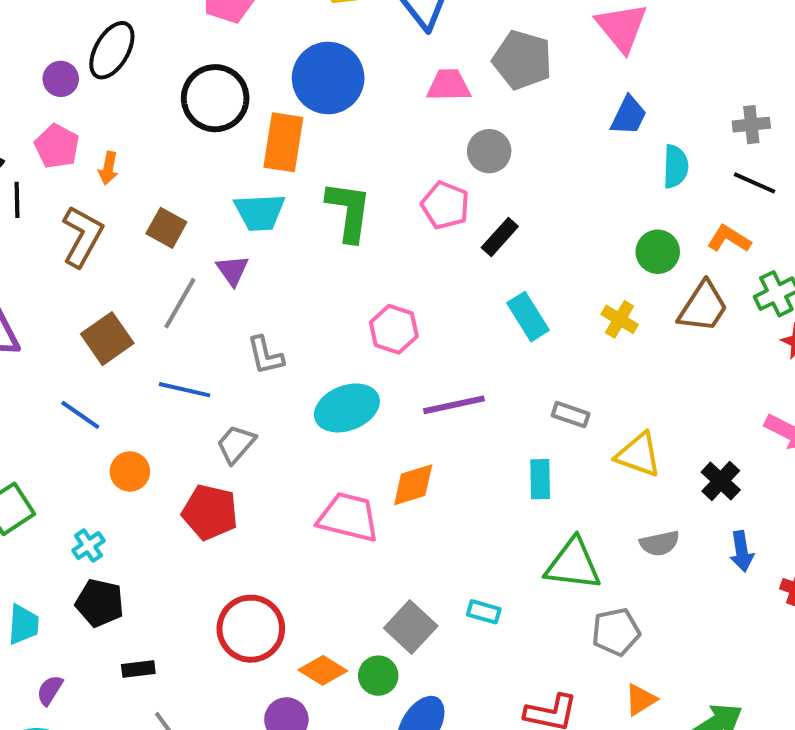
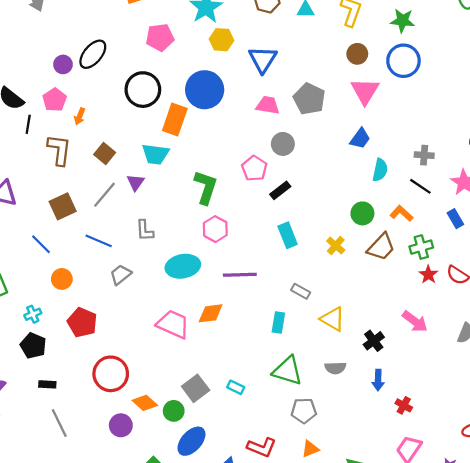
green L-shape: (349, 211) -> (206, 187), moved
brown L-shape: (82, 236) -> (59, 150), turned -32
red pentagon: (210, 512) -> (82, 322), moved

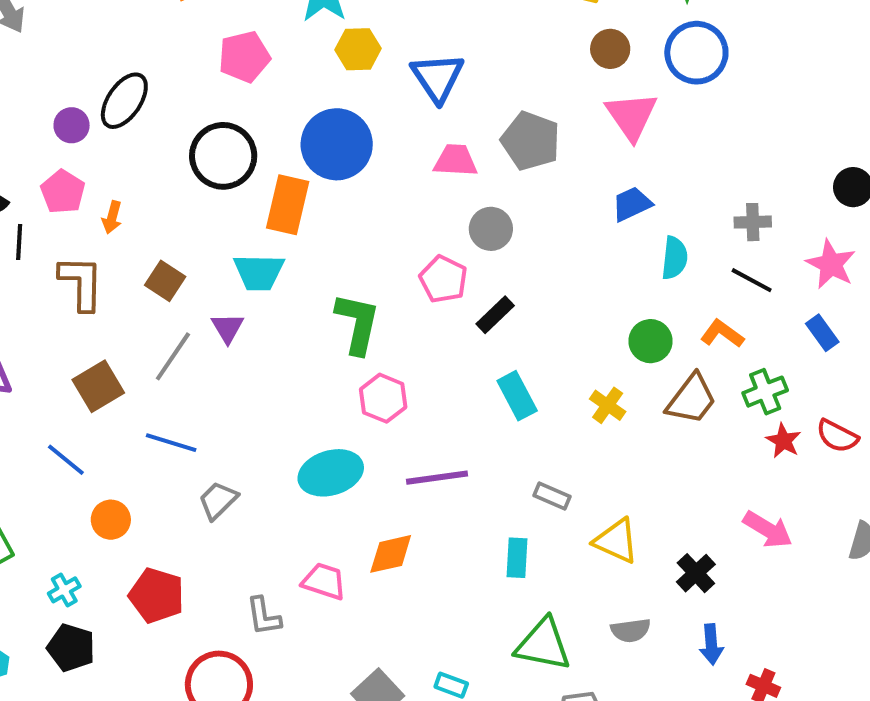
blue trapezoid: (360, 139) -> (632, 204), turned -145
gray L-shape: (145, 231) -> (264, 616), moved
pink trapezoid: (173, 324) -> (324, 581), size x0.7

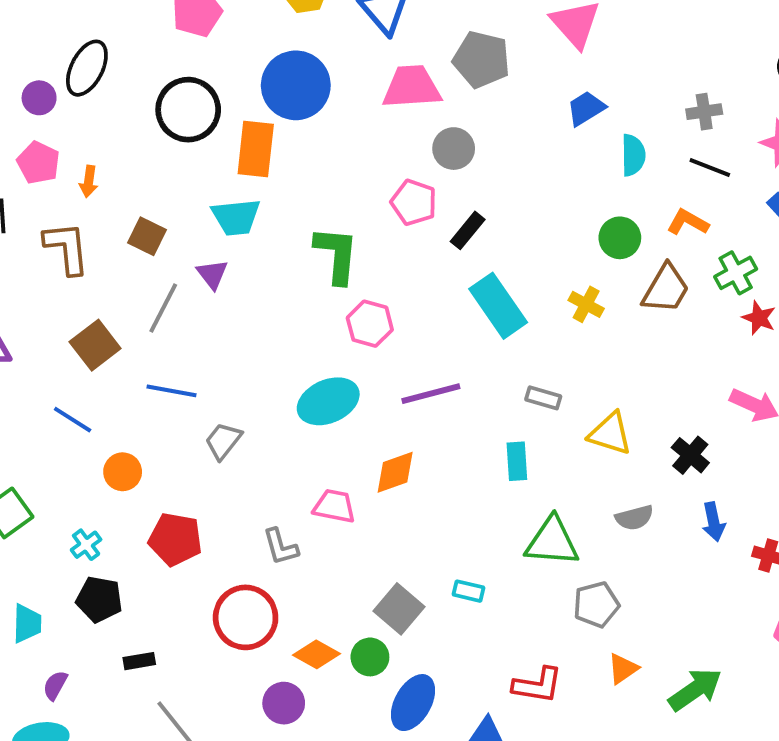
pink trapezoid: (456, 161) -> (412, 87), size x1.4
cyan rectangle: (517, 396) -> (498, 306), size x1.4

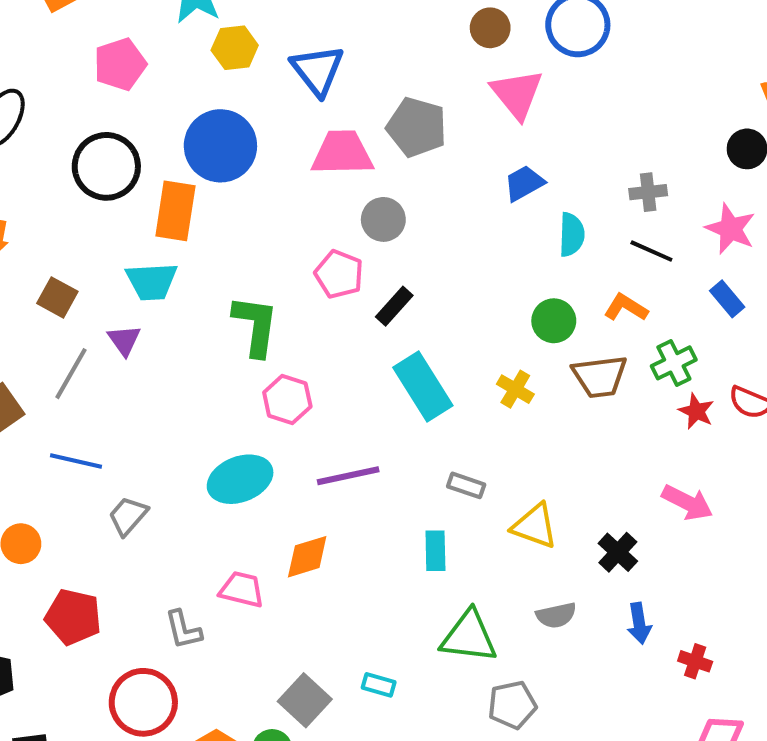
brown trapezoid: (666, 289) -> (600, 376), turned 50

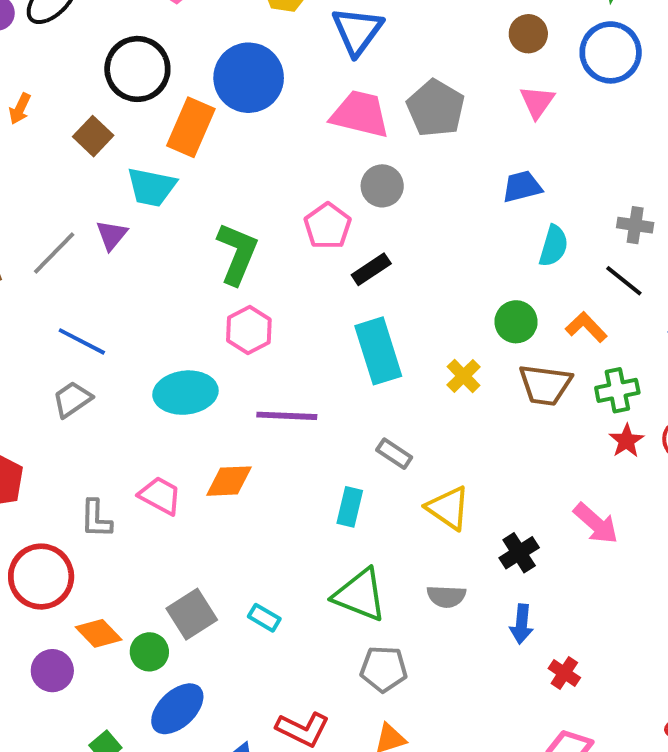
pink triangle: (517, 94) -> (537, 102), size x0.7
brown square: (57, 297) -> (93, 136), moved
blue line: (76, 461) -> (82, 341), moved

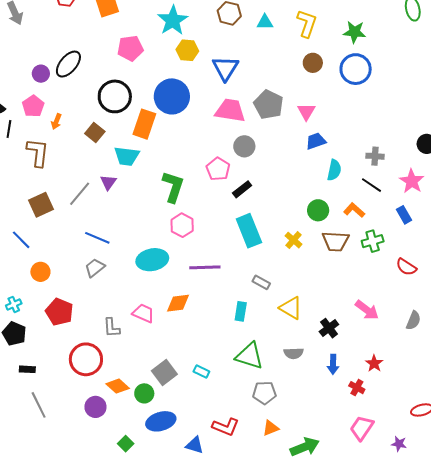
pink triangle: (537, 102) -> (306, 112), moved
red star: (626, 441) -> (374, 363), moved
blue ellipse: (177, 709) -> (161, 421), turned 32

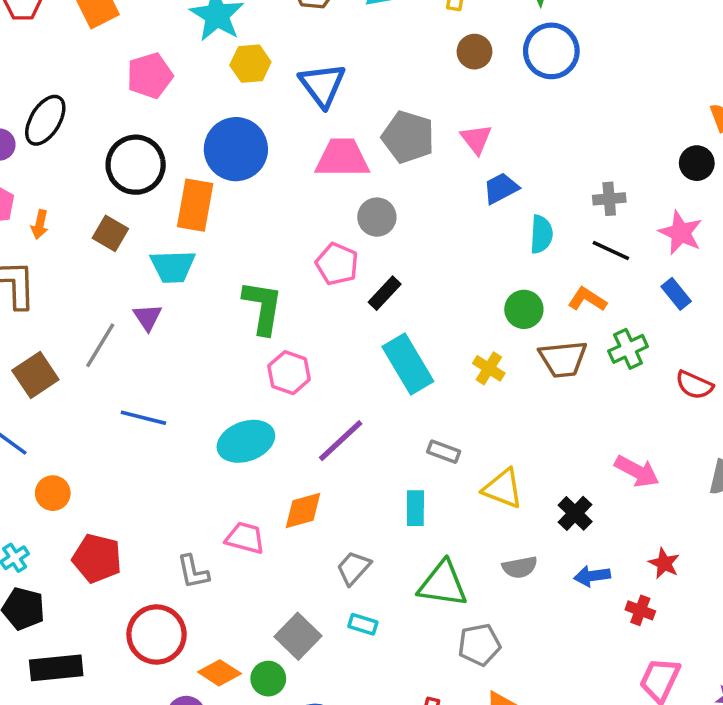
purple line: (205, 267) -> (341, 441), turned -32
gray trapezoid: (95, 268) -> (354, 568), moved
blue arrow: (333, 364) -> (592, 576), turned 90
black rectangle: (27, 369) -> (56, 668), size x1.8

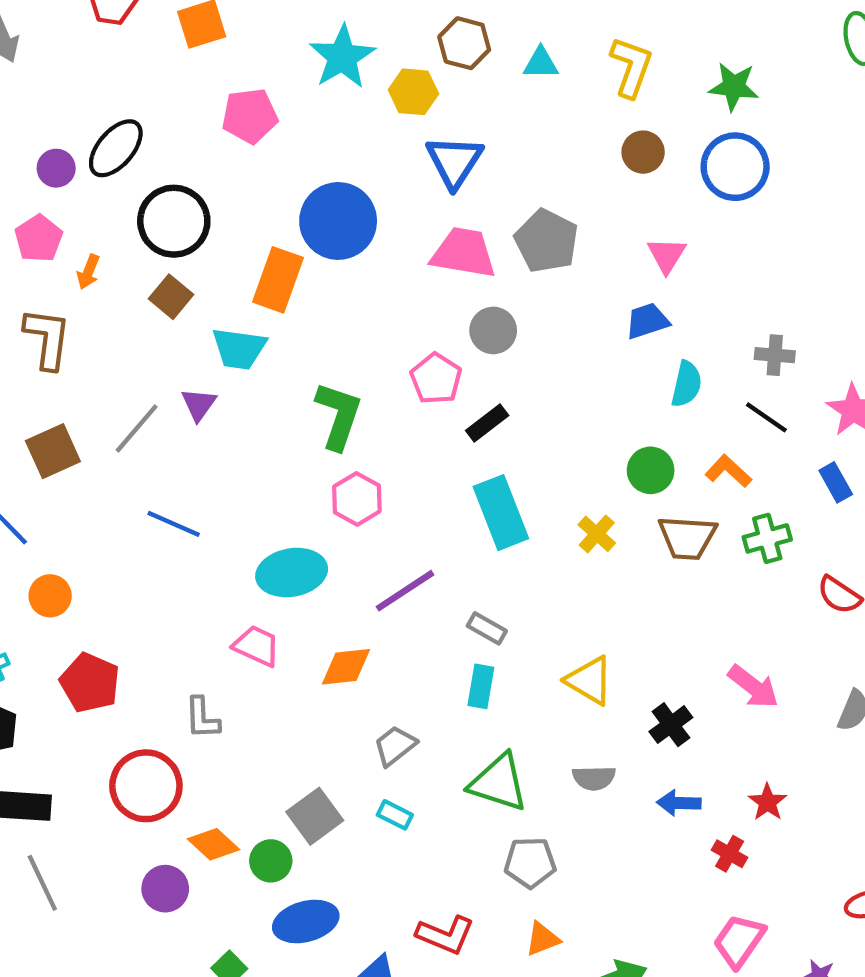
yellow hexagon: (250, 64) -> (413, 92), moved
pink triangle: (476, 139) -> (667, 255), moved
black circle: (136, 165) -> (174, 221), moved
gray rectangle: (444, 452) -> (487, 628), moved
pink trapezoid: (245, 538) -> (257, 646), moved

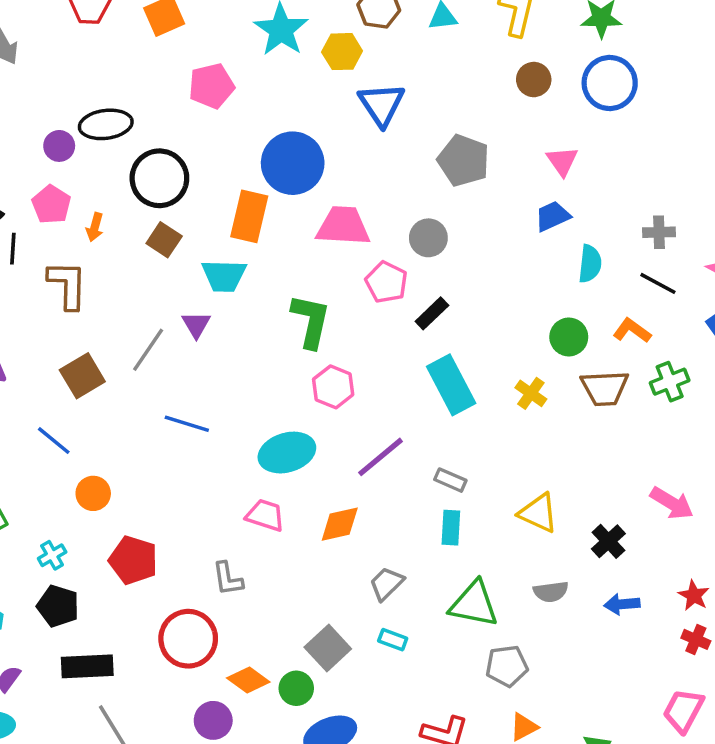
black ellipse: (116, 148) -> (106, 124), turned 48
pink trapezoid: (464, 253) -> (343, 226), moved
red cross: (730, 854) -> (696, 639), moved

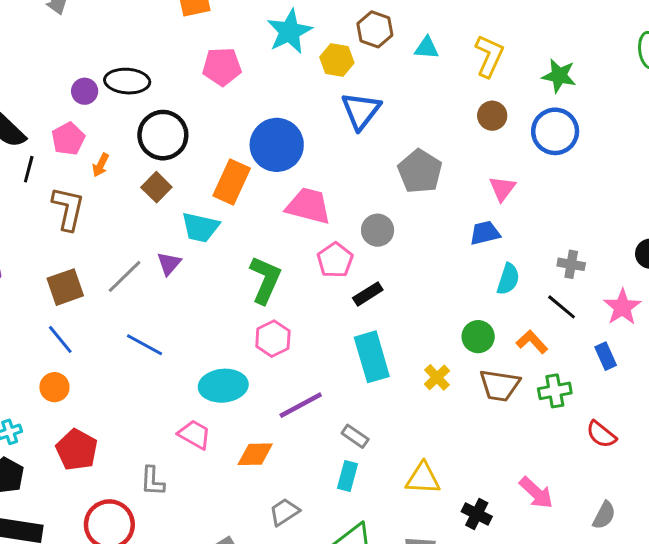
blue line: (54, 441) -> (60, 339), moved
yellow triangle: (538, 513) -> (423, 478), turned -33
black cross: (608, 541) -> (477, 514), turned -32

